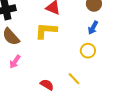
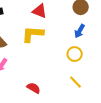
yellow line: (74, 79) -> (76, 82), moved

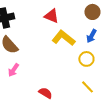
yellow L-shape: (33, 34) -> (63, 38), moved, turned 35

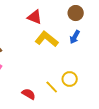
yellow circle: (86, 59) -> (70, 79), moved
yellow line: (87, 87) -> (52, 87), moved

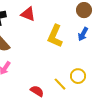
red triangle: (35, 17) -> (28, 14), moved
yellow L-shape: (47, 39) -> (55, 36), turned -105

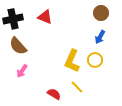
yellow L-shape: (55, 36) -> (72, 61), moved
yellow circle: (78, 76) -> (95, 60), moved

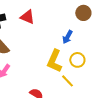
blue arrow: (100, 37) -> (67, 37), moved
yellow line: (77, 87) -> (67, 81), moved

